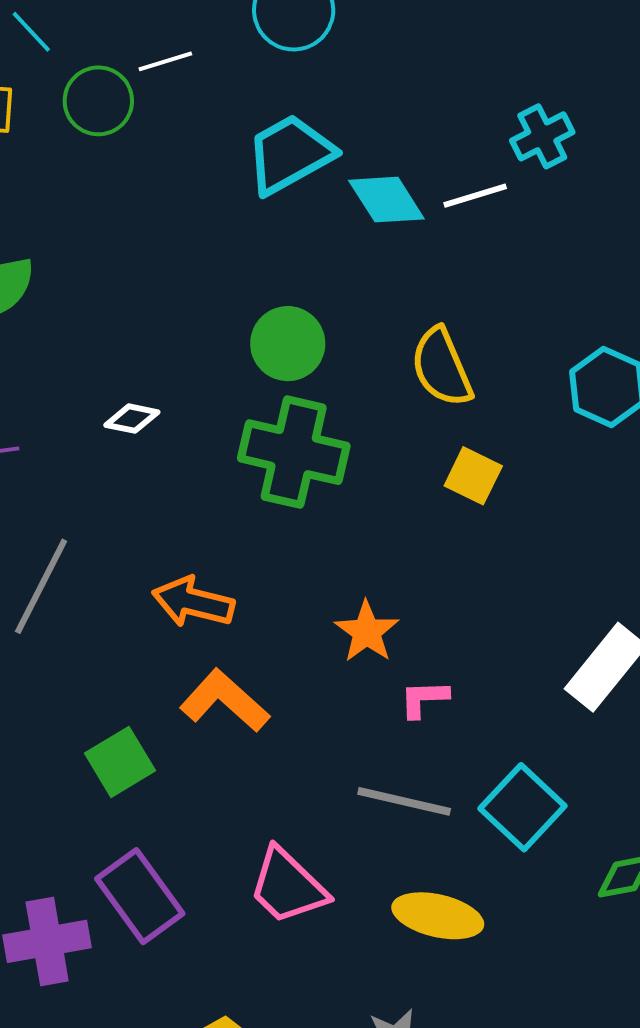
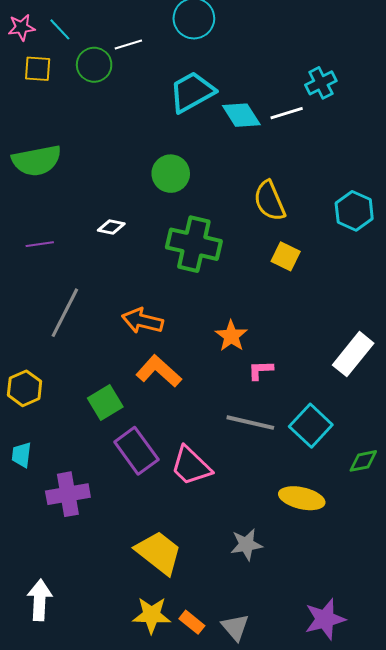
green circle: (288, 344) -> (171, 174), moved
purple rectangle: (140, 896) -> (136, 451), moved
yellow ellipse: (438, 916) -> (302, 498), moved

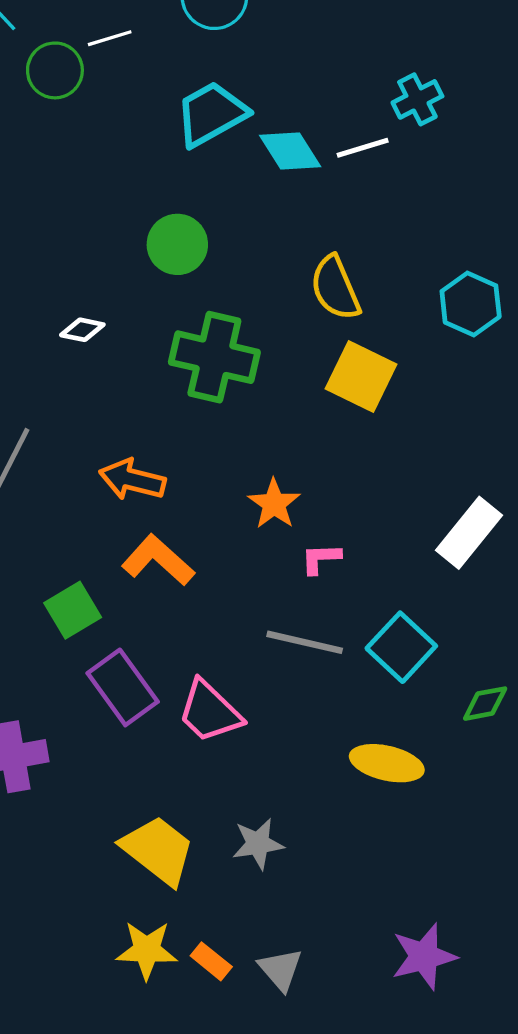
yellow square: (286, 256) -> (361, 376), size x1.5
gray star: (246, 545) -> (258, 844), moved

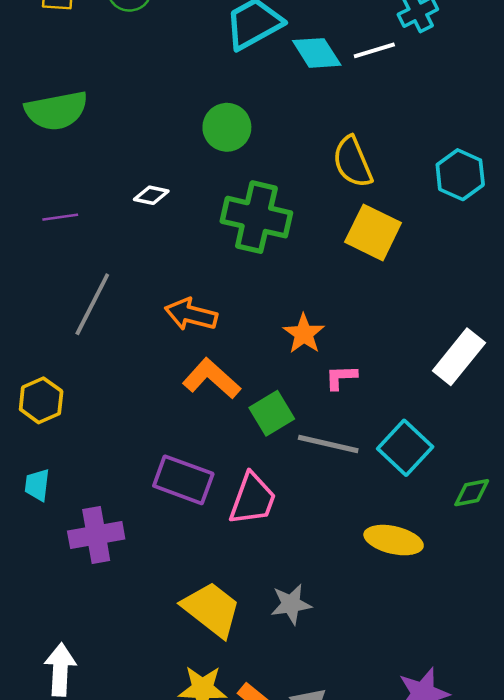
green square: (73, 610) -> (272, 413), moved
purple rectangle: (123, 687) -> (183, 480), turned -34
pink trapezoid: (210, 712) -> (253, 499), turned -114

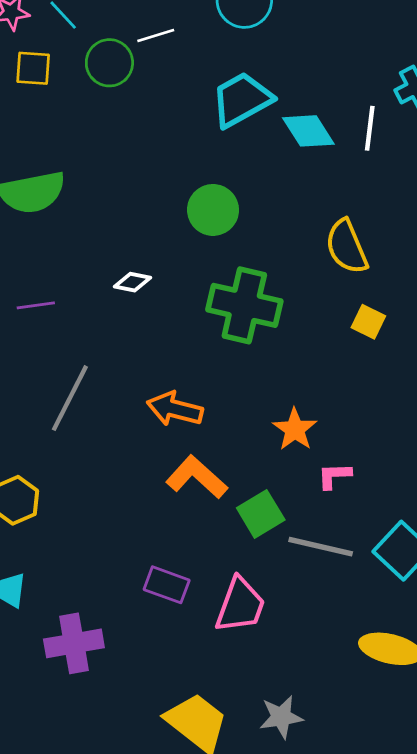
white line: (374, 50) -> (370, 128), turned -66
yellow square: (373, 232) -> (368, 322), size x0.6
purple rectangle: (183, 480) -> (167, 585), size x0.7

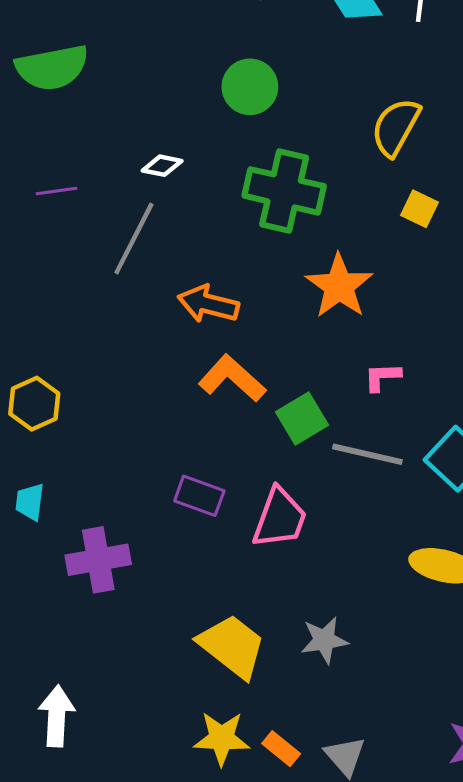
yellow semicircle: (347, 247) -> (396, 127), turned 52
gray line: (70, 398) -> (134, 239), moved
orange star: (295, 429) -> (339, 286), moved, size x1.4

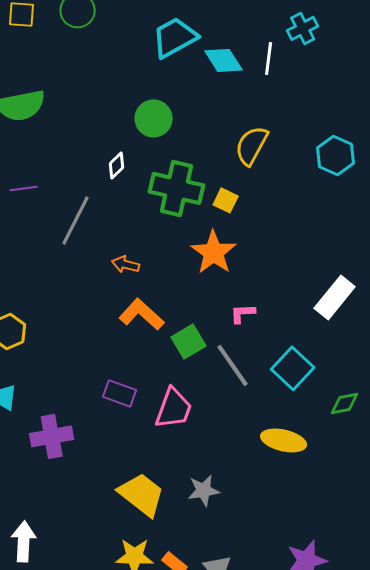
white diamond: (162, 166) -> (117, 165), moved, turned -56
yellow square: (419, 209) -> (226, 200), moved
orange arrow: (208, 304) -> (126, 264), size x0.7
gray line: (367, 454) -> (233, 365), turned 42

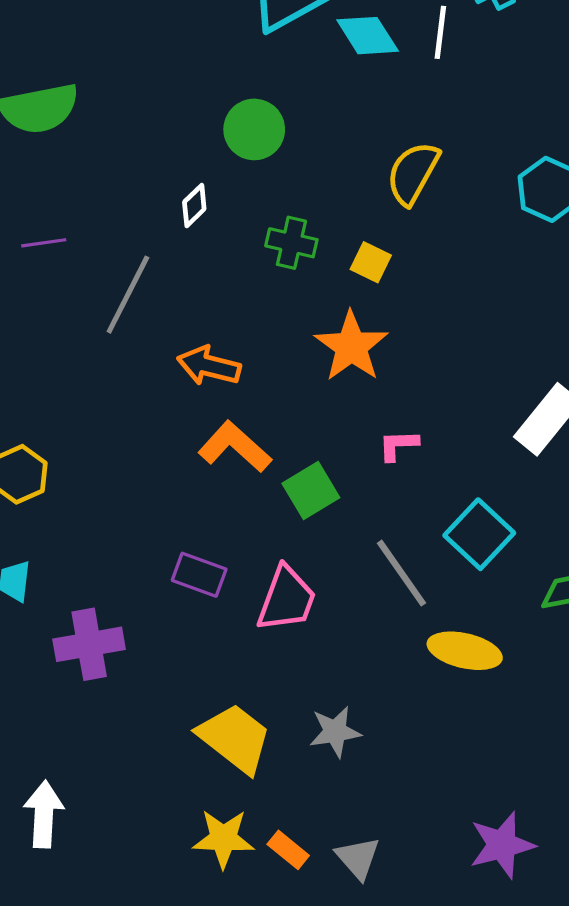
green cross: (177, 188) -> (291, 243), size x0.6
orange arrow: (126, 264) -> (209, 366), size x1.4
gray line: (233, 365) -> (402, 573), moved

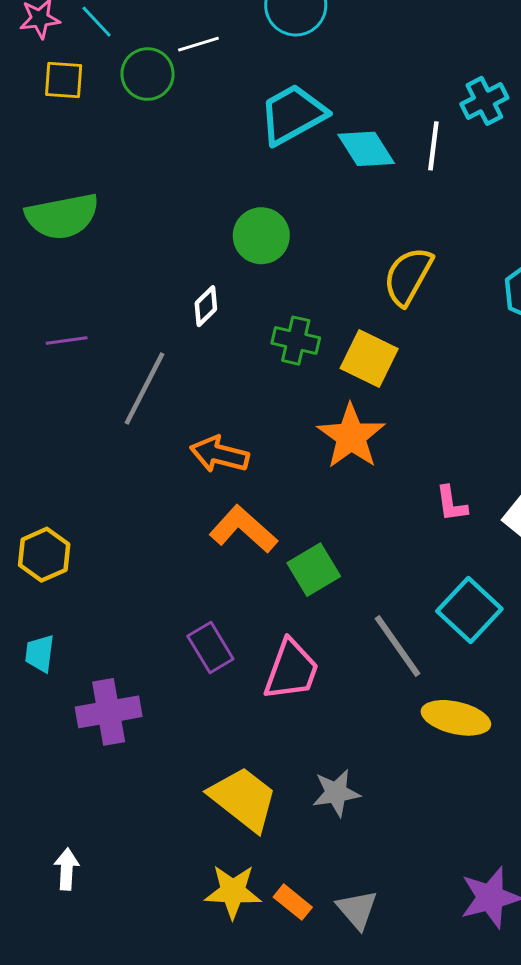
yellow square: (371, 262) -> (369, 359), size x1.5
pink L-shape: (398, 445) -> (451, 504), moved, turned -96
purple rectangle: (199, 575) -> (210, 647), turned 39
white arrow: (44, 814) -> (67, 869), size x0.7

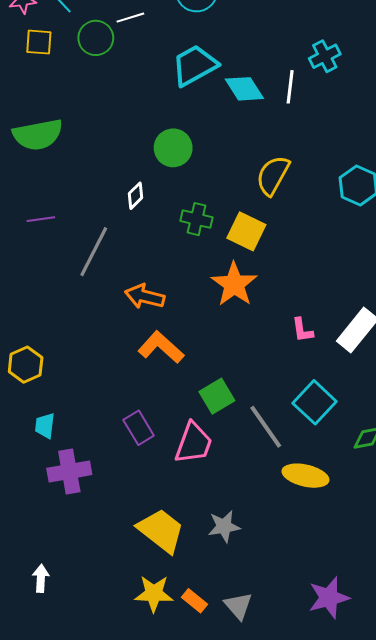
green square: (314, 570) -> (217, 396), moved
cyan trapezoid: (40, 653) -> (45, 426), moved

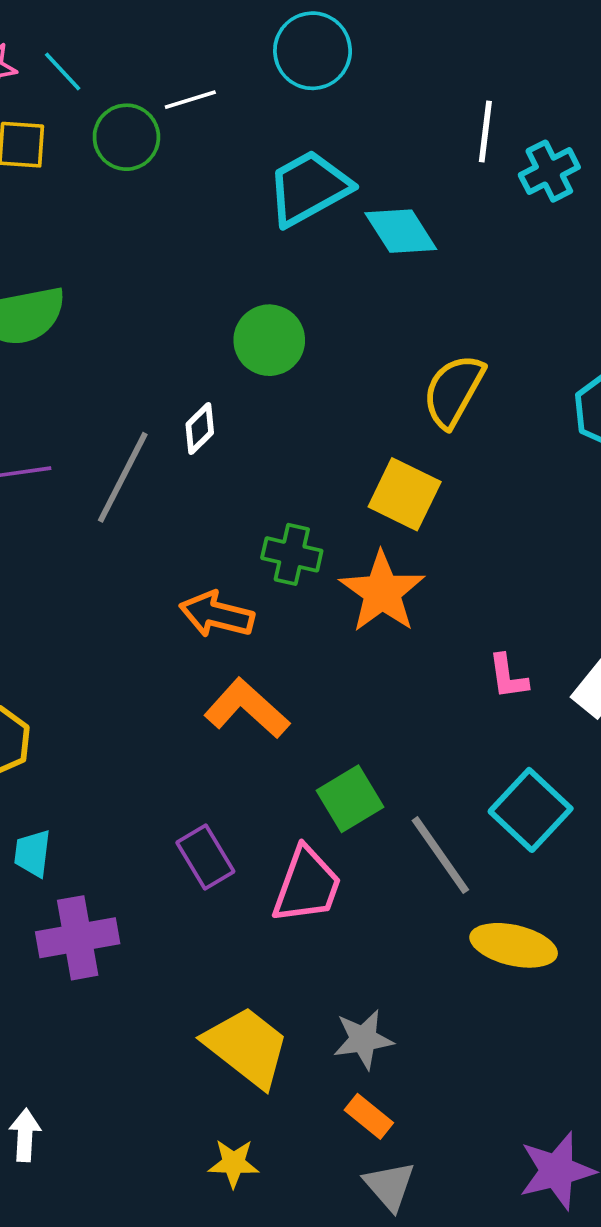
white line: (290, 87) -> (485, 132), moved
green cross: (197, 219) -> (292, 554), moved
gray line: (94, 252) -> (123, 477), moved
yellow star: (154, 594) -> (234, 1163), size x0.7
orange rectangle: (195, 601) -> (369, 1116), moved

